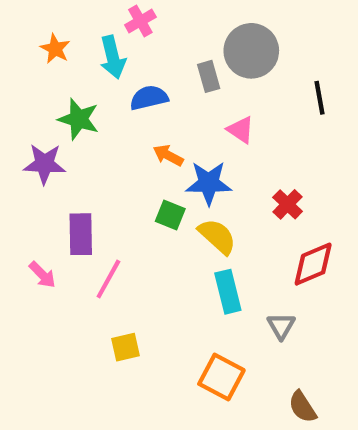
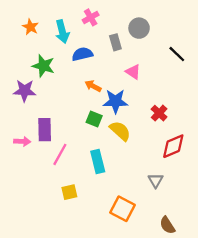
pink cross: (140, 21) -> (91, 17), moved
gray circle: (251, 51) -> (139, 28), size x0.7
black line: (320, 98) -> (177, 54), turned -36
pink arrow: (42, 275) -> (22, 141), moved, turned -42
cyan rectangle: (228, 292) -> (98, 162), moved

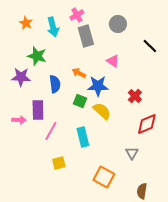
gray rectangle: (115, 42) -> (86, 36), moved, size x1.5
blue semicircle: (82, 54) -> (55, 84), moved, turned 96
brown semicircle: (167, 225) -> (142, 191), turned 42

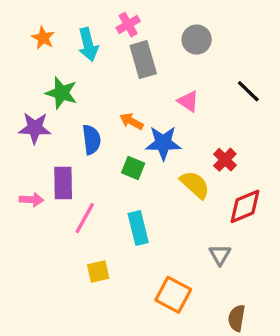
black line: (150, 46) -> (248, 91), moved
yellow semicircle: (102, 111) -> (195, 185), moved

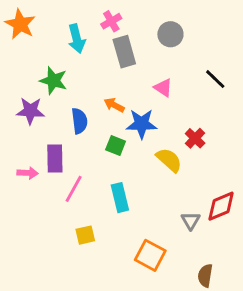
orange star: (43, 38) -> (20, 24), moved, size x1.5
red diamond: (245, 206) -> (221, 206), moved

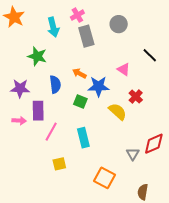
pink triangle: (163, 88) -> (124, 69), moved
purple star: (30, 111) -> (20, 88), moved

